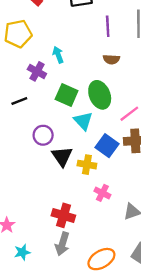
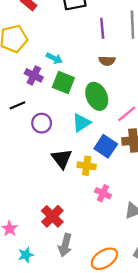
cyan arrow: (58, 55) -> (54, 58), turned 140
green square: (67, 95) -> (63, 82), moved
cyan triangle: (83, 121) -> (81, 123), turned 42
purple circle: (43, 135) -> (42, 123), moved
red cross: (63, 215) -> (52, 216), moved, turned 30

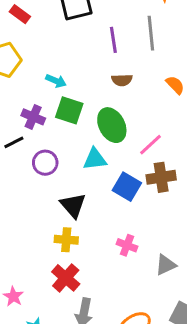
purple cross: (34, 75) -> (33, 117), moved
cyan triangle: (81, 123) -> (95, 159), turned 30
yellow cross: (87, 166) -> (66, 240), moved

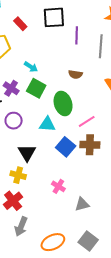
red rectangle: (20, 14) -> (20, 24), moved
purple line: (113, 40) -> (77, 35), moved

